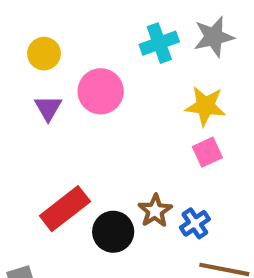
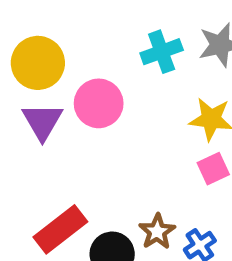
yellow circle: (44, 54) -> (38, 63), size x1.5
purple triangle: (48, 108) -> (42, 121), size x1.4

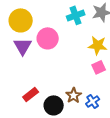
red rectangle: (60, 229) -> (31, 94), size x0.7

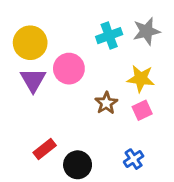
brown star: (74, 95) -> (106, 103), moved

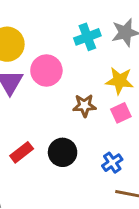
brown star: (106, 103) -> (84, 106), turned 30
black circle: (78, 165) -> (63, 152), moved

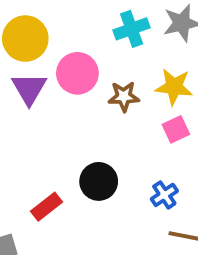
brown star: (84, 106) -> (124, 96), moved
red rectangle: (22, 152) -> (47, 207), moved

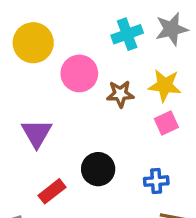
purple triangle: (29, 89) -> (37, 133), moved
blue cross: (164, 195) -> (156, 181), turned 30

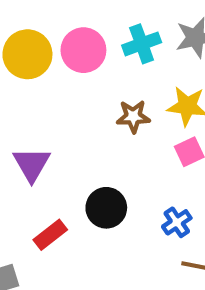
pink circle: (79, 73) -> (83, 50), moved
blue cross: (156, 181) -> (177, 222), turned -30

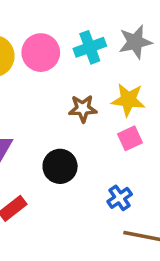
black circle: (106, 208) -> (60, 166), moved

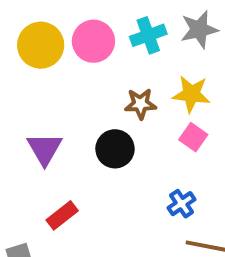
pink square: (130, 138) -> (193, 137), turned -30
black circle: (60, 166) -> (115, 149), moved

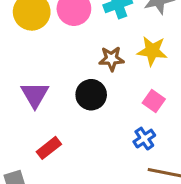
pink square: (193, 137) -> (154, 101), moved

